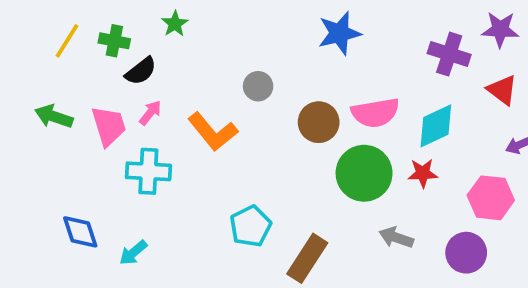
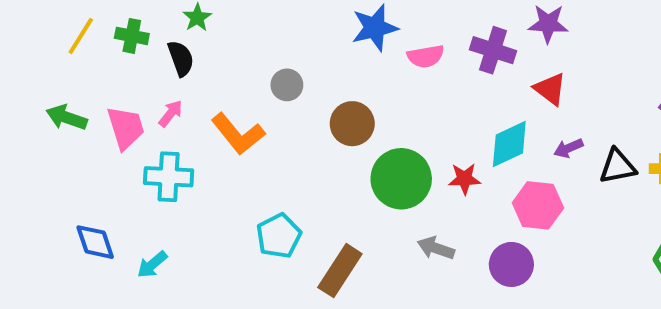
black semicircle: (141, 71) -> (181, 58), moved, turned -72
pink semicircle: (375, 113) -> (426, 56), moved, size x0.7
cyan diamond: (436, 126) -> (509, 144), moved

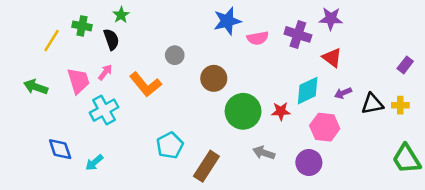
yellow line: (81, 36) -> (52, 41), moved
green arrow: (67, 118) -> (36, 87), moved
cyan cross: (169, 177) -> (104, 110), turned -32

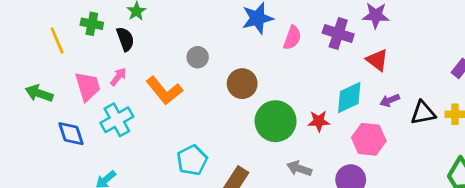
pink semicircle: (258, 38) -> (292, 38), turned -60
yellow line: (52, 41) -> (57, 40), turned -55
blue diamond: (60, 149) -> (71, 134), moved

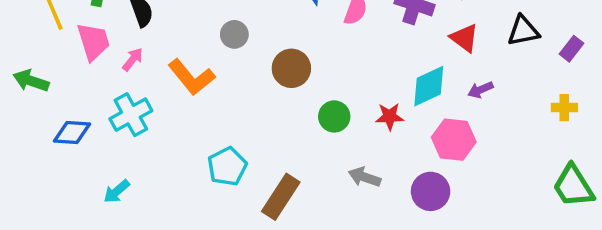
pink trapezoid: (88, 86) -> (93, 42), moved
black triangle: (423, 113) -> (523, 31), moved
green circle: (276, 121) -> (334, 116), size x0.6
blue diamond: (71, 134) -> (72, 133), turned -68

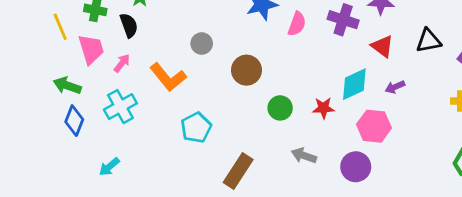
green arrow: (31, 81) -> (67, 86), moved
blue diamond: (72, 133) -> (74, 121), turned -72
cyan pentagon: (227, 166) -> (196, 128), moved

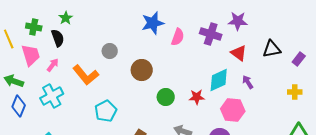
purple arrow: (395, 87) -> (248, 82), turned 80

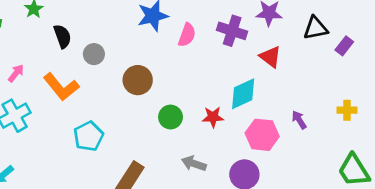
black semicircle: (58, 38) -> (62, 36), moved
black triangle: (272, 49) -> (316, 28), moved
purple rectangle: (299, 59) -> (344, 46), moved
purple arrow: (248, 82) -> (299, 120), moved

